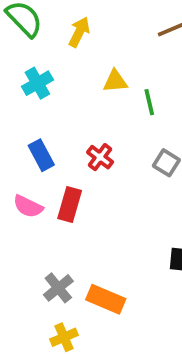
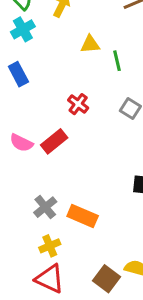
cyan cross: (37, 83) -> (23, 29), moved
blue rectangle: (41, 155) -> (18, 74), moved
red rectangle: (70, 205) -> (54, 141), turned 35

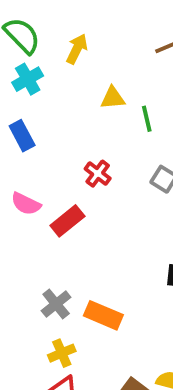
pink semicircle: (21, 143) -> (26, 204), moved

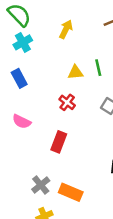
yellow arrow: (77, 49) -> (66, 29), moved
yellow triangle: (113, 98) -> (75, 72), moved
red rectangle: (67, 221) -> (59, 142), moved, turned -30

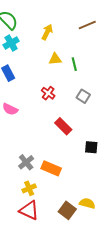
yellow triangle: (75, 72) -> (55, 59), moved
red rectangle: (59, 142) -> (63, 126), moved, turned -66

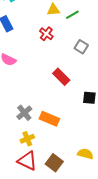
green line: (74, 64) -> (72, 15), turned 72
red cross: (48, 93) -> (46, 34), moved
brown square: (67, 210) -> (54, 163), moved

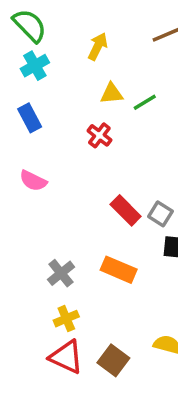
gray square: (81, 47) -> (160, 214), moved
orange rectangle: (49, 119) -> (119, 270), moved

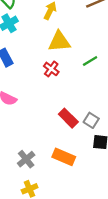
yellow triangle: (112, 94) -> (59, 42), size x1.5
green line: (145, 102) -> (90, 61), moved

